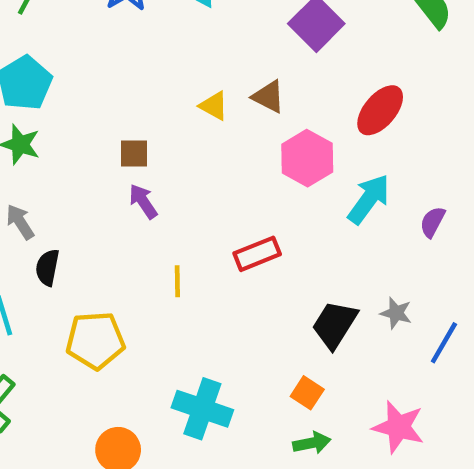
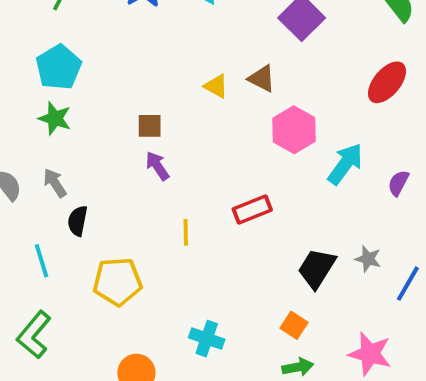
red ellipse: (380, 110) -> (387, 82), moved
cyan cross: (202, 409) -> (207, 339), size x0.7

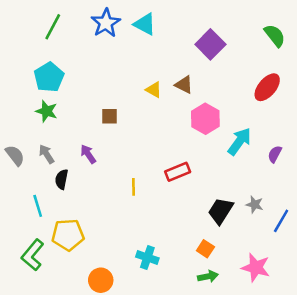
purple arrow: (157, 166) -> (88, 154), moved
yellow pentagon: (117, 282) -> (68, 235), moved

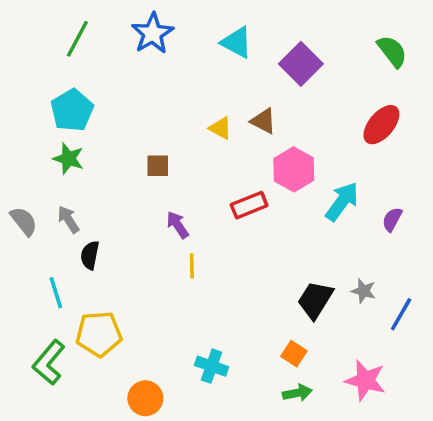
cyan triangle: (145, 24) -> (237, 42), moved
purple arrow: (88, 154) -> (178, 225), moved
red rectangle: (178, 172) -> (249, 205), moved

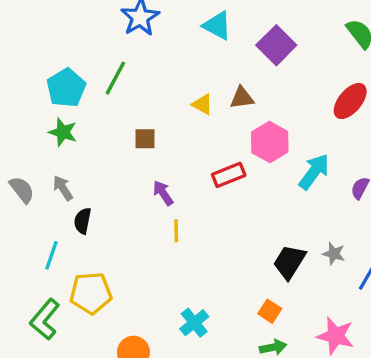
green line: (77, 39) -> (115, 78), moved
brown triangle: (263, 121) -> (242, 98), turned -35
cyan line: (56, 293) -> (51, 255), turned 36
cyan cross: (212, 366) -> (194, 323), turned 32

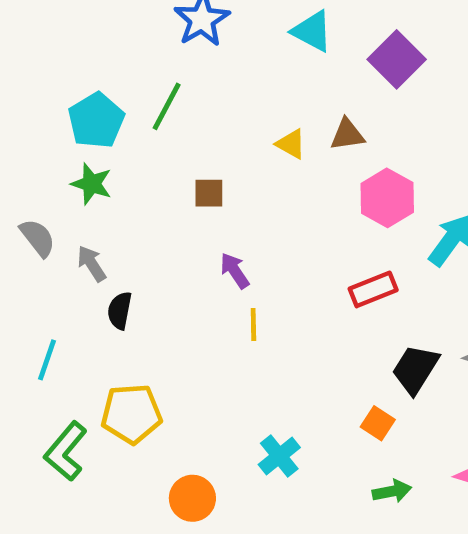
red rectangle: (229, 175) -> (373, 289), moved
gray semicircle: (22, 190) -> (38, 238), moved
cyan line: (51, 255) -> (47, 360), moved
orange square: (270, 311) -> (378, 423), moved

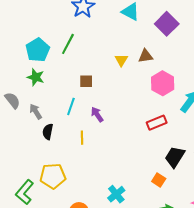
yellow triangle: (291, 144) -> (121, 60), turned 32
yellow line: (253, 325) -> (82, 138), moved
cyan line: (47, 360) -> (71, 106), moved

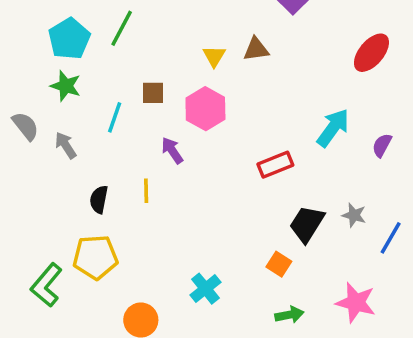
pink hexagon: (163, 83) -> (205, 109), moved
cyan line: (71, 106) -> (115, 117), moved
black semicircle: (48, 132) -> (99, 199), moved

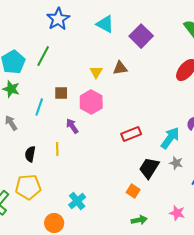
cyan arrow: (333, 128) -> (170, 138), moved
cyan cross: (205, 289) -> (77, 201), moved
pink star: (356, 303) -> (177, 213), size x0.7

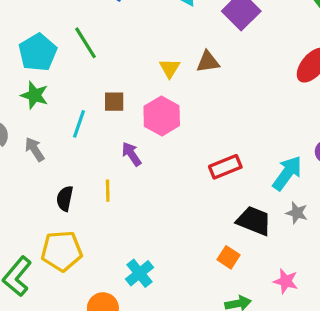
green line: (43, 56) -> (85, 43), turned -60
black trapezoid: (149, 168) -> (254, 221), turned 80
pink star: (177, 213) -> (286, 281), moved

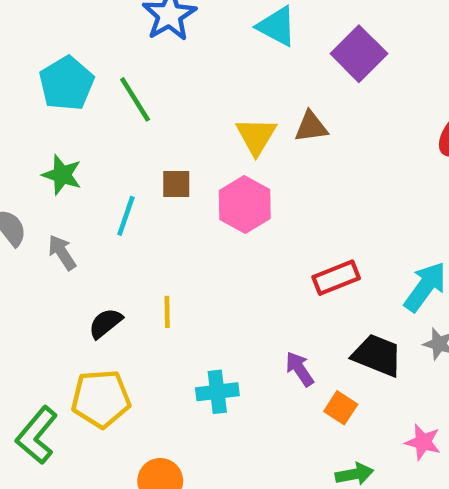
cyan pentagon: (38, 52) -> (67, 83), moved
yellow triangle: (170, 68) -> (256, 136), size x1.4
purple arrow: (132, 154) -> (300, 369), moved
black semicircle: (65, 199) -> (105, 323), turned 40
cyan cross: (139, 273) -> (217, 392), moved, turned 32

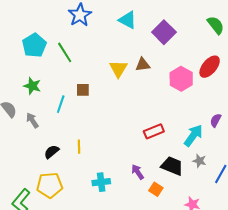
pink hexagon: (245, 205) -> (181, 79), moved

